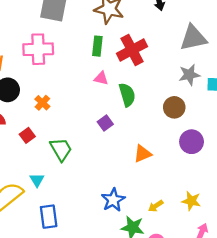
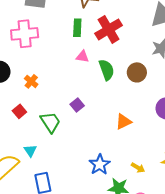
brown circle: (174, 107) -> (137, 72), moved
purple square: (105, 123) -> (77, 105), moved
yellow arrow: (156, 206) -> (138, 168), turned -112

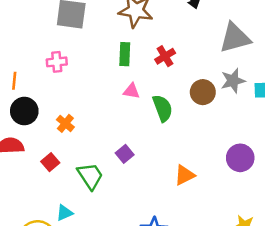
red cross: (109, 29) -> (165, 56), size x0.6
pink cross: (25, 34) -> (57, 62), size x0.6
brown circle: (137, 72) -> (203, 92), moved
cyan triangle: (30, 151) -> (64, 213), turned 40

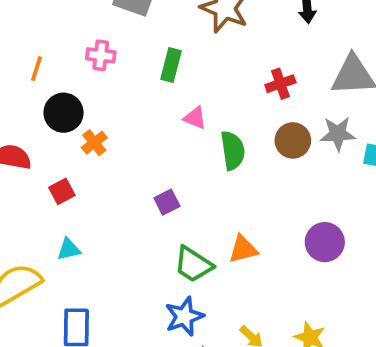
green rectangle: (125, 54) -> (171, 65), moved
red cross: (165, 56) -> (280, 84), moved
black circle: (24, 111) -> (64, 113), moved
green trapezoid: (90, 176) -> (193, 264), moved, turned 144
cyan triangle: (64, 213) -> (69, 249), moved

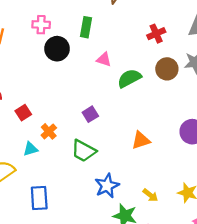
black circle: (64, 113) -> (57, 49), moved
orange cross: (94, 143) -> (49, 131), moved
green semicircle: (233, 151) -> (129, 78), turned -105
green trapezoid: (193, 264) -> (84, 151), moved

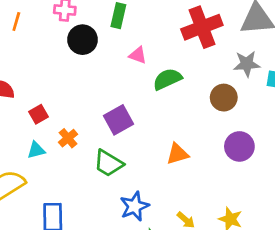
red cross: (156, 34) -> (202, 27), size x1.8
brown circle: (167, 69) -> (224, 98), moved
purple square: (90, 114) -> (119, 120), size x1.5
cyan triangle: (30, 149) -> (36, 150), moved

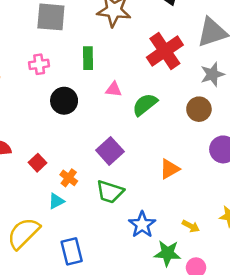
black circle: (83, 40) -> (64, 101), moved
cyan triangle: (36, 150) -> (56, 201), moved

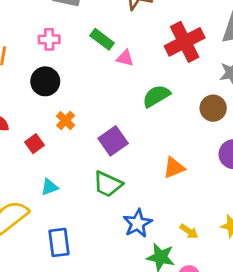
green rectangle: (88, 58) -> (102, 39), turned -60
pink triangle: (114, 89) -> (125, 58), moved
black circle: (64, 101) -> (45, 81), moved
orange cross: (69, 178) -> (66, 121), moved

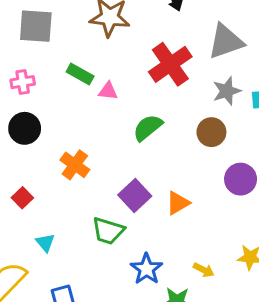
orange cross: (66, 121) -> (75, 165), moved, size x1.4
purple square: (113, 141) -> (135, 195), moved
cyan triangle: (49, 187) -> (45, 243), turned -42

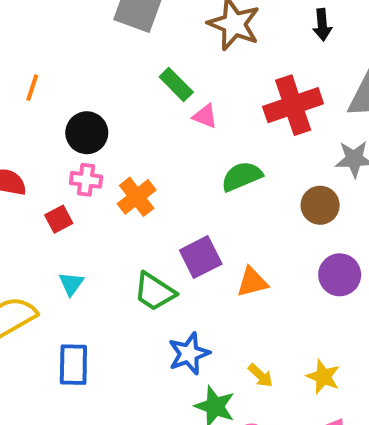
pink cross: (23, 82) -> (86, 180), moved

